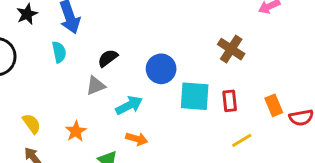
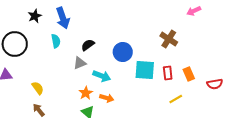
cyan arrow: (129, 105) -> (102, 76), turned 48
orange rectangle: (274, 105) -> (189, 74), moved
orange star: (76, 131) -> (86, 93), moved

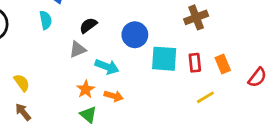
brown cross: (169, 39) -> (196, 17), turned 36
red semicircle: (215, 84) -> (257, 77), turned -42

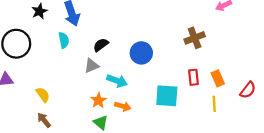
cyan square: (164, 59) -> (167, 96), moved
yellow line: (205, 97) -> (214, 104), moved, turned -63

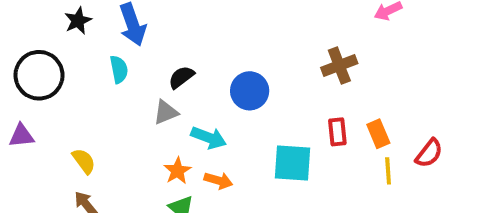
yellow line: (214, 104) -> (388, 171), moved

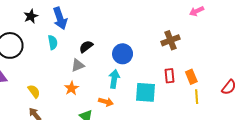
cyan arrow: (209, 138) -> (114, 79), moved, turned -102
red semicircle: (429, 153) -> (229, 87), moved
orange star: (177, 171) -> (71, 88), moved

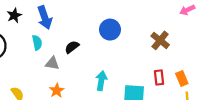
brown cross: (171, 40) -> (160, 40), turned -30
blue circle: (123, 54) -> (110, 30), moved
gray triangle: (78, 65) -> (52, 63), moved, turned 32

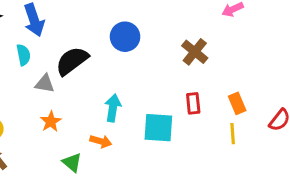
black semicircle: (72, 47) -> (72, 61), size x1.6
orange rectangle: (182, 79) -> (237, 103), moved

